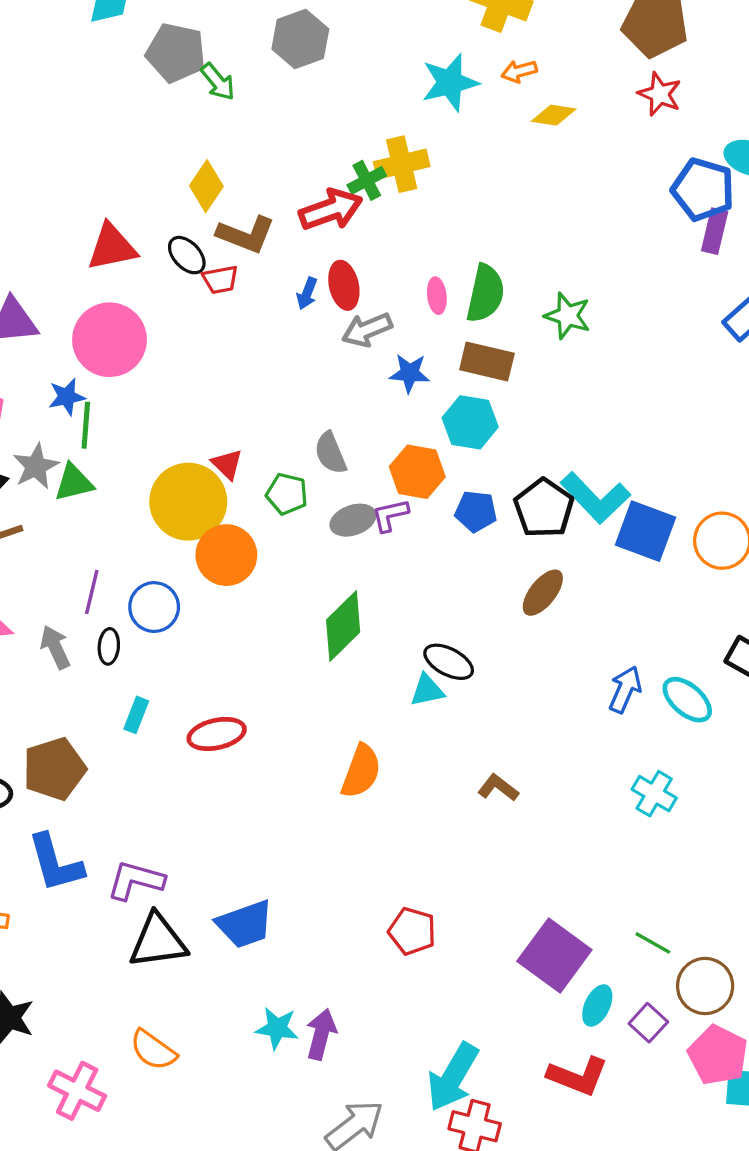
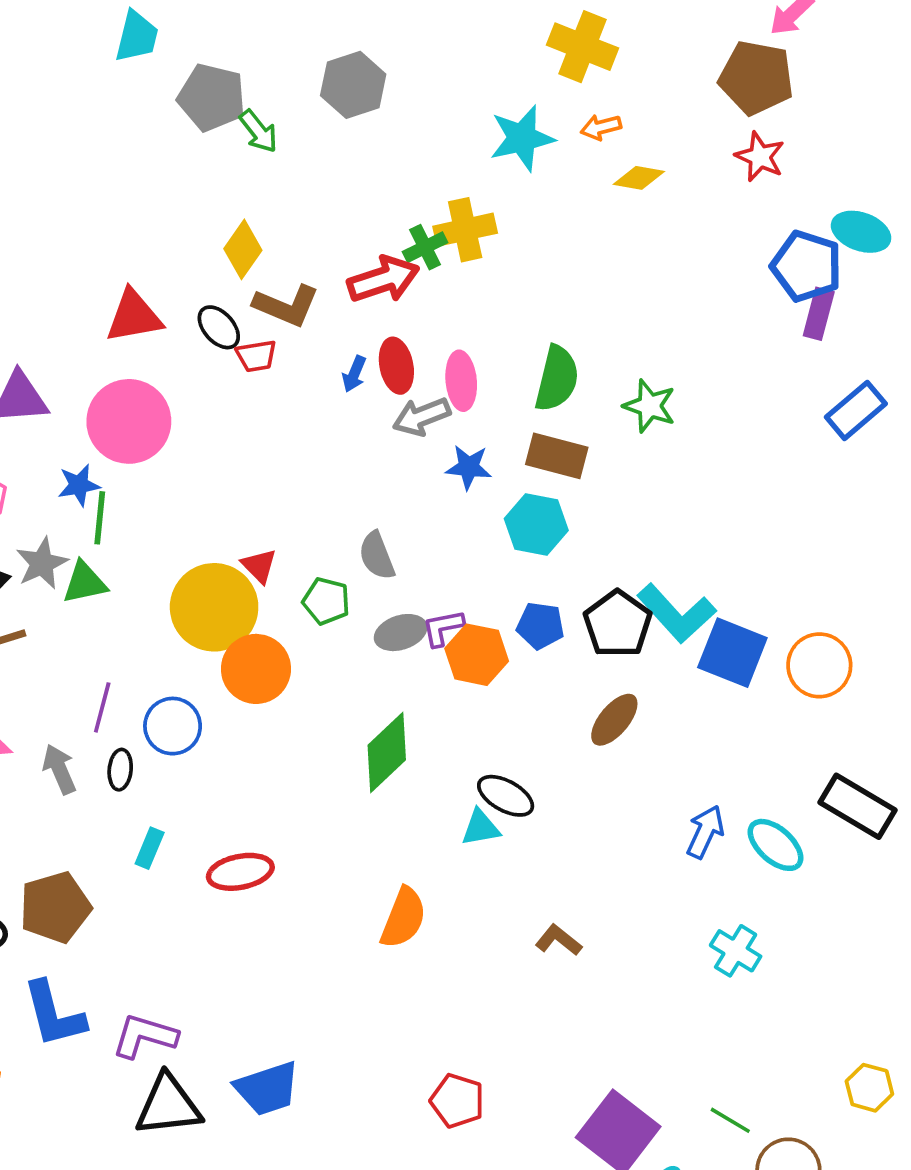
pink ellipse: (437, 296) -> (461, 381), moved, size x1.4
orange hexagon: (417, 472) -> (477, 655), moved

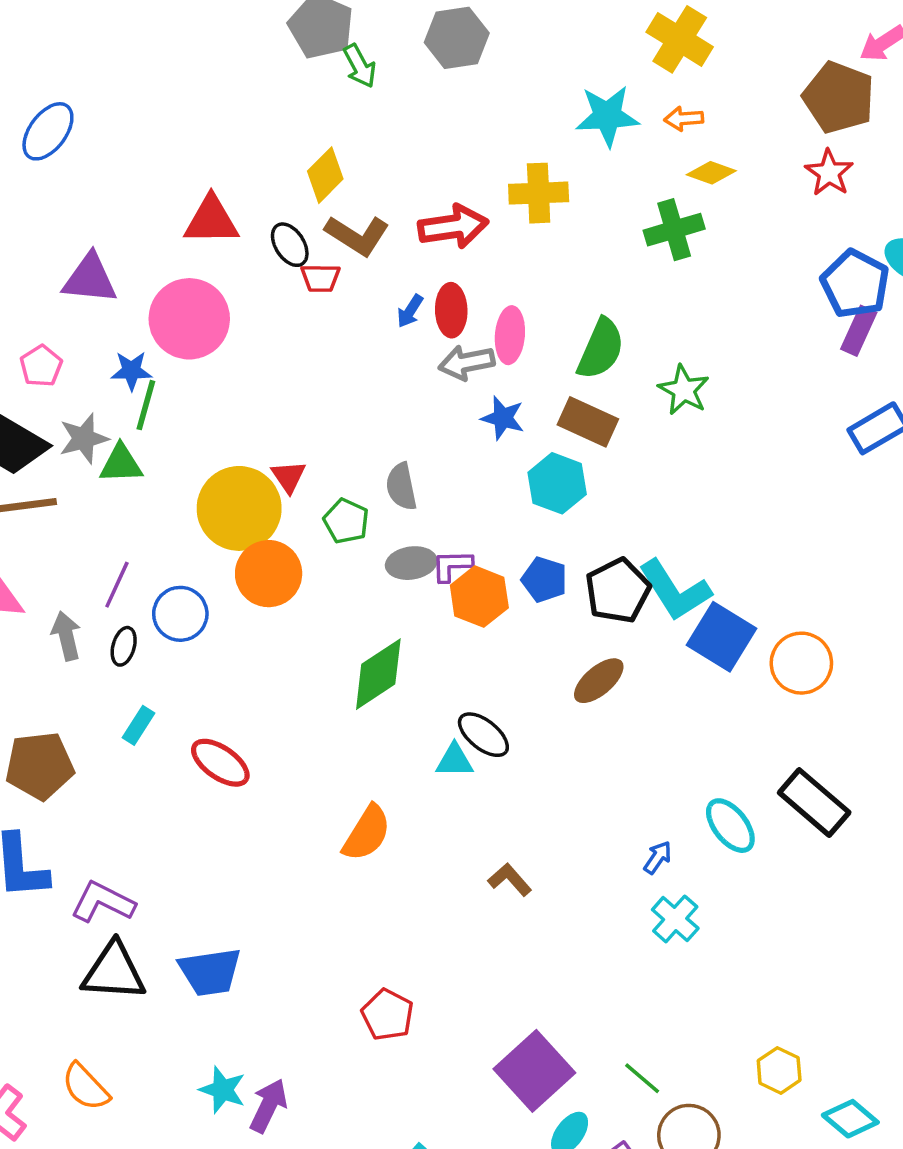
green cross: (425, 247) -> (674, 230), moved, size x1.4
blue arrow: (705, 832) -> (658, 857), moved, size x0.7
red ellipse: (240, 872) -> (220, 763), turned 36

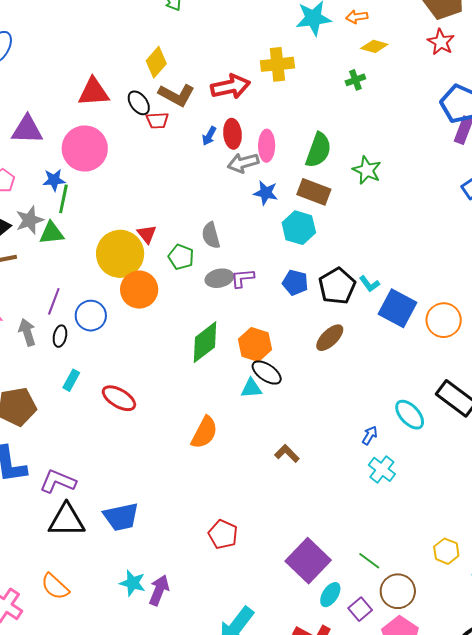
green cross: (674, 230) -> (355, 80), size x0.6
cyan L-shape: (675, 590) -> (369, 284), size x0.5
orange hexagon: (479, 597) -> (255, 344), moved

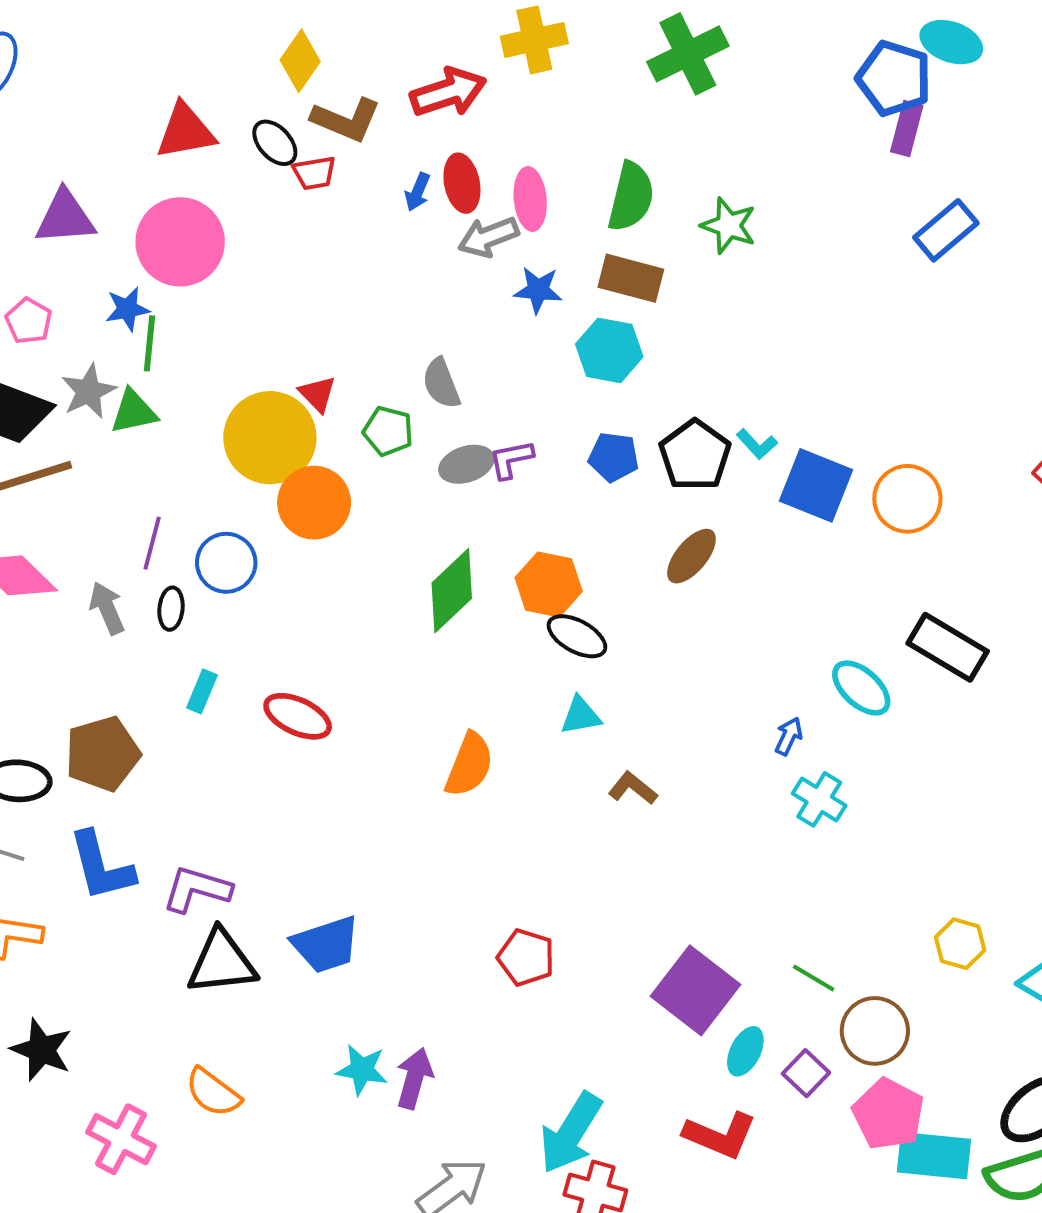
green cross: (355, 80) -> (688, 54), size x2.0
cyan triangle: (251, 388) -> (581, 716), moved

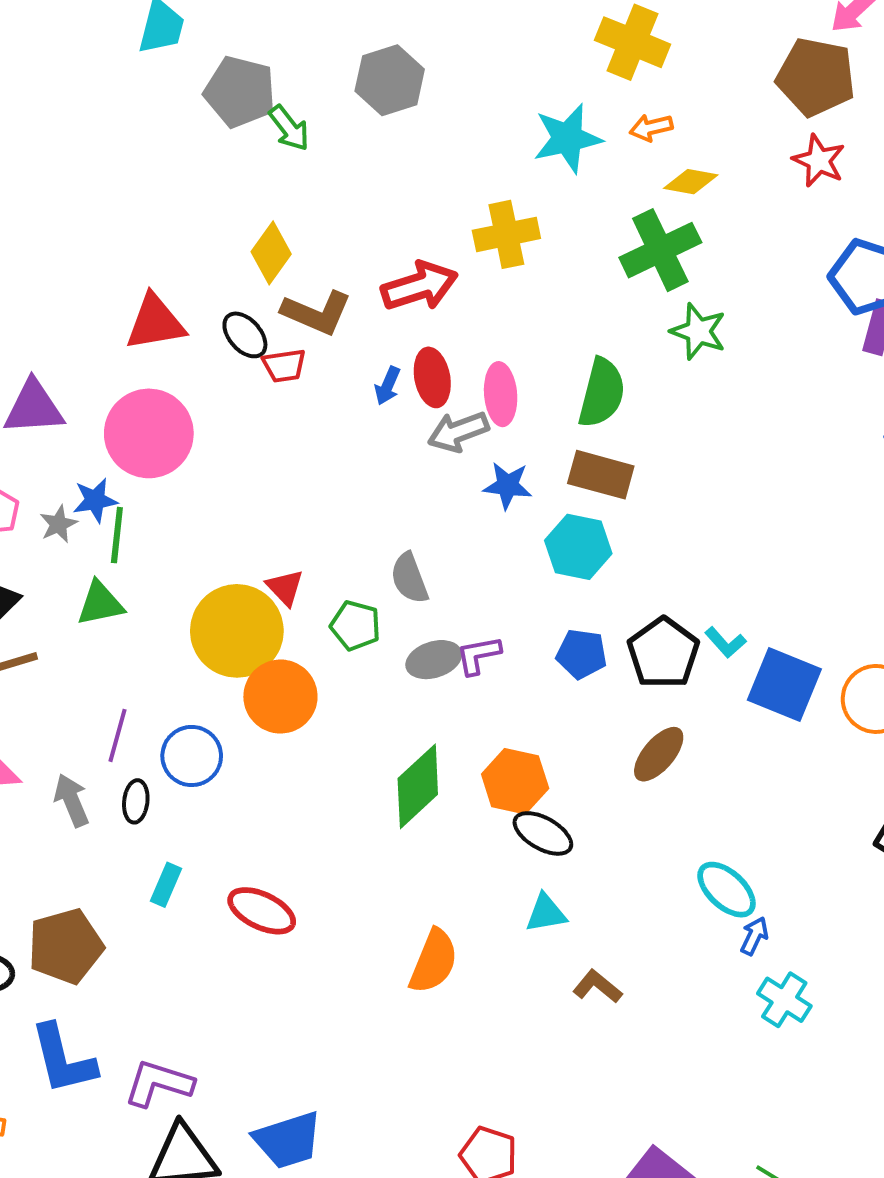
green star: (729, 226) -> (698, 331), moved
gray star: (89, 391) -> (58, 524), moved, size x0.7
cyan ellipse: (861, 688) -> (727, 890), moved

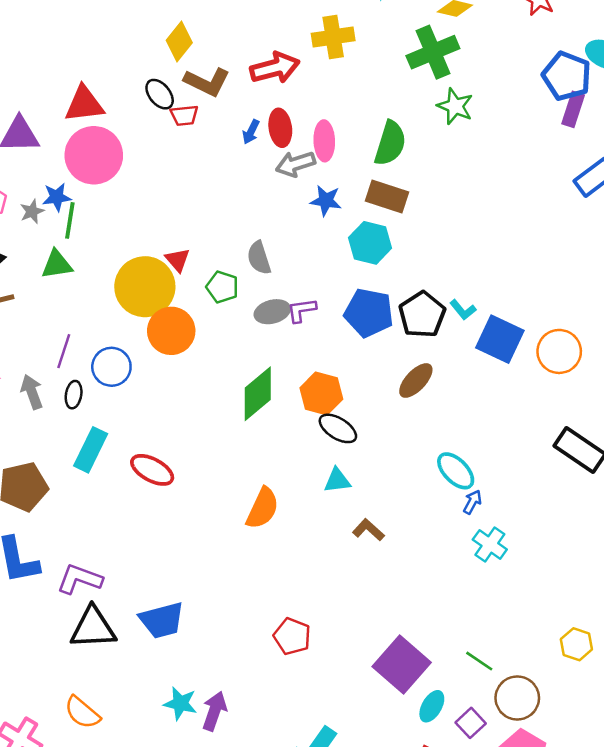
red triangle: (155, 322) -> (84, 104), moved
blue pentagon: (582, 654) -> (369, 313), size x1.5
cyan rectangle: (166, 885) -> (91, 450), size x1.6

